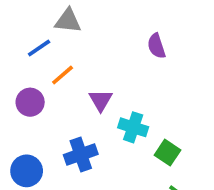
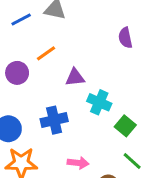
blue line: (39, 48) -> (21, 19), moved
purple triangle: (101, 100) -> (75, 77), turned 48

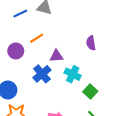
purple semicircle: (125, 38) -> (91, 43), moved
blue cross: (54, 120) -> (42, 74), moved, turned -30

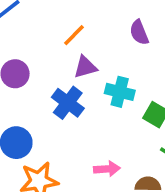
orange line: (37, 38) -> (74, 35), moved

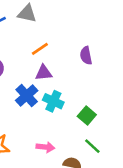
cyan cross: (120, 92) -> (53, 101), moved

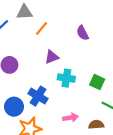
orange line: (40, 49) -> (42, 28), moved
blue cross: (27, 96) -> (38, 96), moved

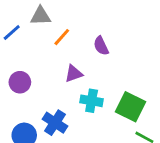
purple semicircle: (83, 33) -> (101, 46), moved
green square: (97, 82) -> (130, 107), size x1.5

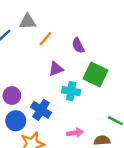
purple circle: (20, 82) -> (12, 96), moved
green square: (130, 107) -> (95, 75), moved

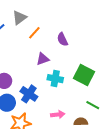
gray triangle: (28, 22) -> (19, 18), turned -35
green square: (95, 75) -> (84, 75), moved

